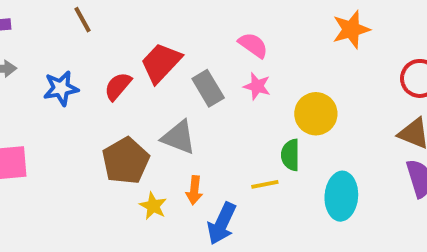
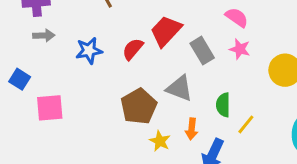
green semicircle: (290, 155) -> (223, 105), moved
yellow line: (265, 184) -> (246, 124), turned -40

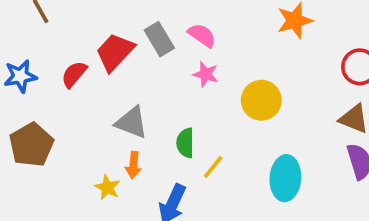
gray rectangle: (202, 51) -> (159, 39), moved
brown pentagon: (139, 106) -> (31, 145), moved
orange arrow: (192, 129) -> (133, 165), moved

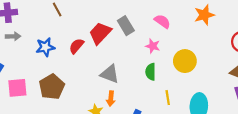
pink semicircle: (202, 35) -> (162, 21), moved
green semicircle: (185, 143) -> (151, 72), moved
yellow line: (213, 167) -> (168, 98), moved, turned -48

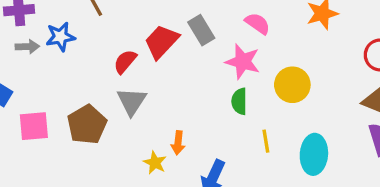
pink star: (153, 46) -> (243, 62), size x1.5
blue star: (45, 47) -> (60, 37), moved
gray triangle: (110, 74) -> (132, 101), moved, turned 42

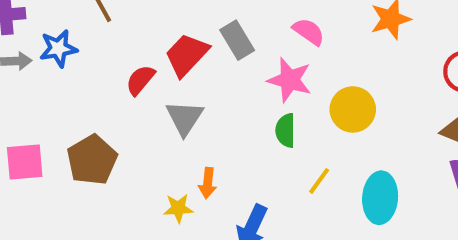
gray triangle: (132, 101) -> (185, 118), moved
yellow line: (266, 141) -> (319, 181), turned 45
yellow star: (155, 163) -> (178, 208), turned -30

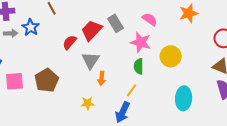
blue star: (58, 48) -> (31, 27), turned -30
yellow line: (319, 181) -> (132, 90), moved
orange arrow: (208, 183) -> (102, 78), moved

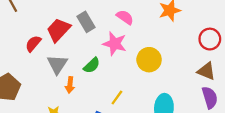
green semicircle: (139, 66) -> (92, 65), moved, turned -133
yellow line: (132, 90) -> (117, 98), moved

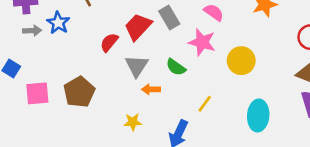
green semicircle: (92, 65) -> (176, 67), turned 78
orange arrow: (70, 85) -> (151, 89), turned 84

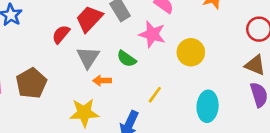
yellow star: (133, 122) -> (84, 113), size x1.6

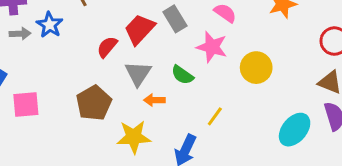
brown pentagon: (31, 83) -> (94, 103), moved
cyan ellipse: (208, 106) -> (295, 130), moved, turned 36

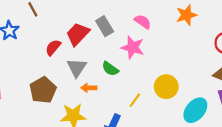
yellow circle: (256, 68) -> (166, 87), moved

